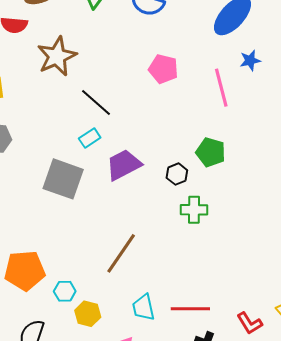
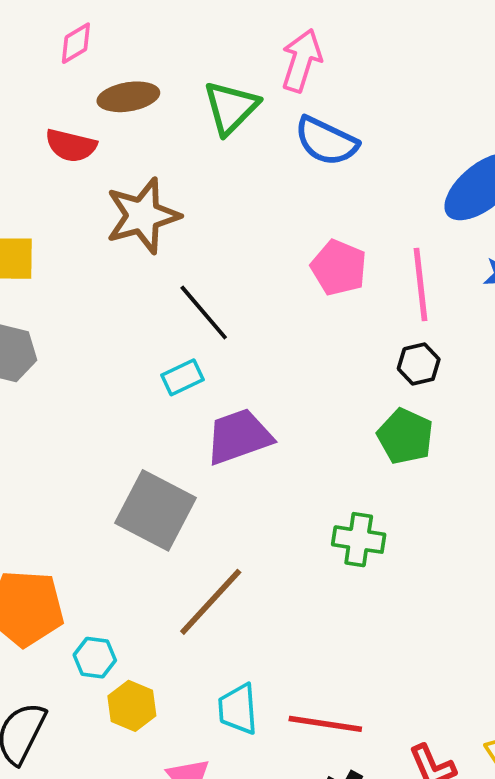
pink line: (221, 88) -> (421, 285), moved
black hexagon: (177, 174) -> (419, 364), moved
gray square: (63, 179) -> (156, 510), moved

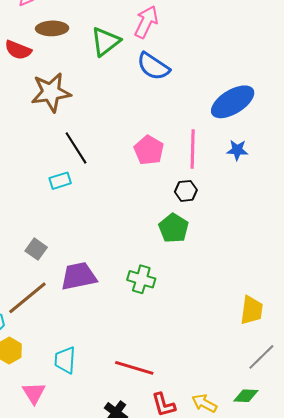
pink pentagon: (339, 268) -> (149, 150), moved
purple trapezoid: (239, 437) -> (79, 276), moved
gray square: (156, 510) -> (36, 249), size x0.5
brown line: (211, 602) -> (27, 298), moved
red line: (325, 724) -> (134, 368), moved

